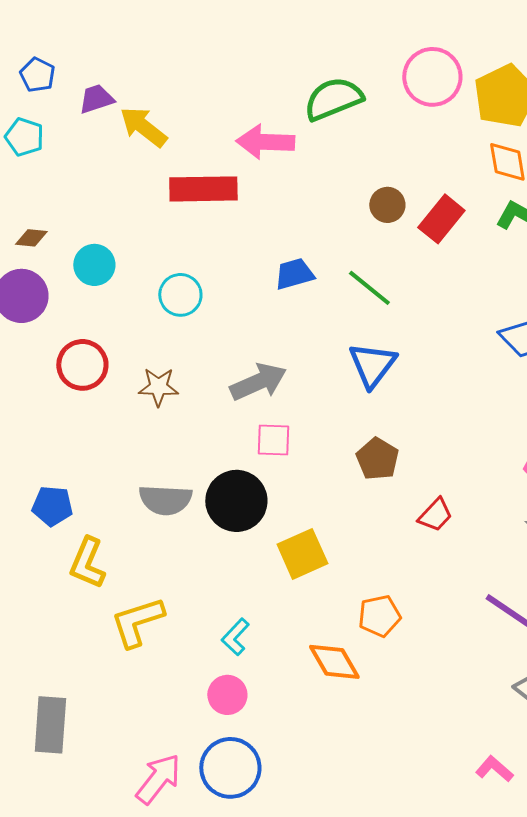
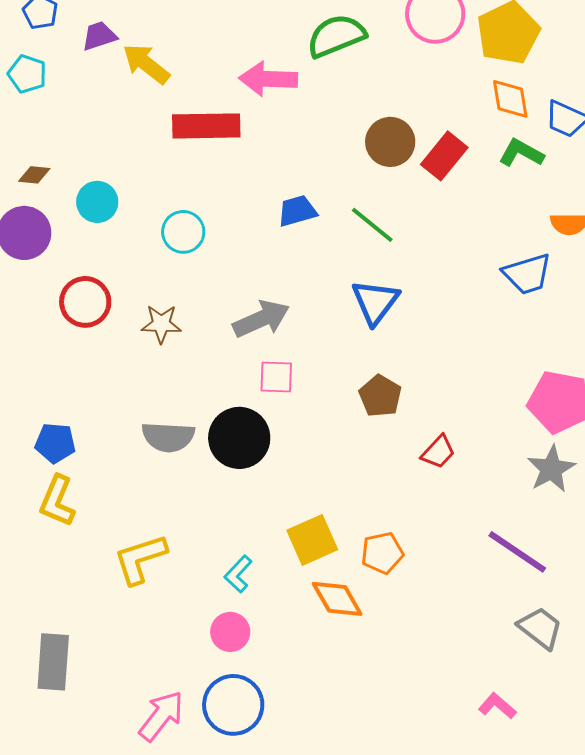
brown circle: (387, 205) -> (390, 142), size x1.4
yellow square: (302, 554) -> (312, 540), moved
yellow L-shape: (87, 563) -> (57, 501), moved

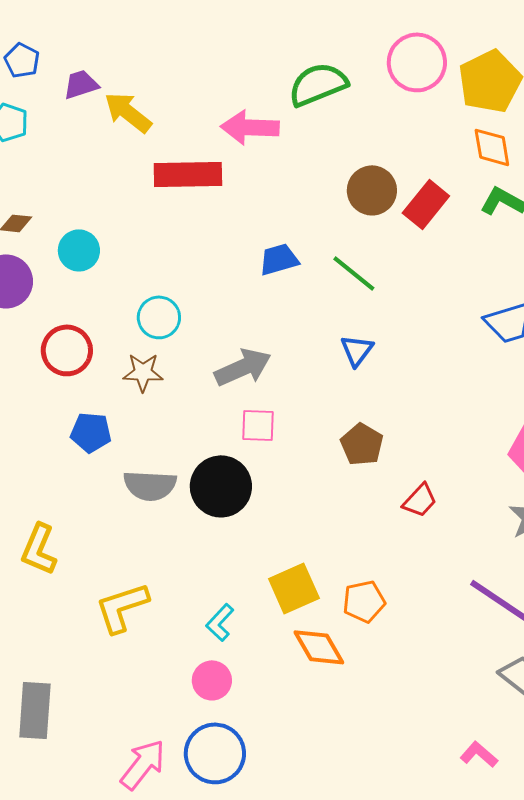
cyan circle: (183, 232) -> (159, 317), moved
blue triangle: (375, 302) -> (357, 350), size x0.7
blue pentagon: (55, 443) -> (91, 432), moved

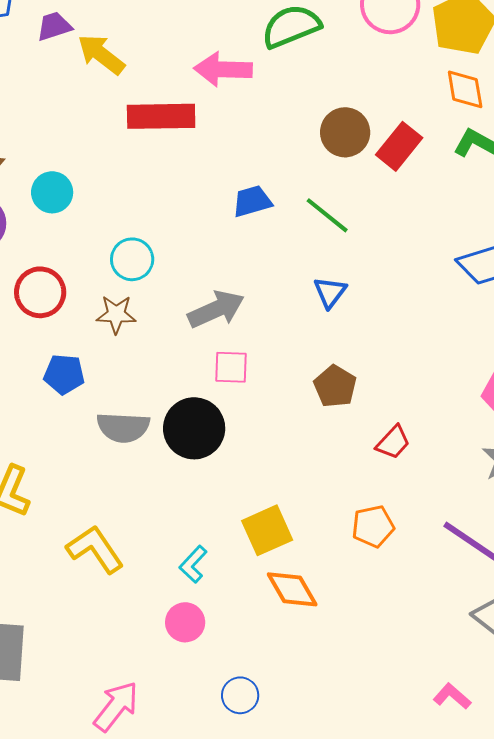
orange pentagon: (364, 601) -> (373, 526), moved
yellow L-shape: (122, 607) -> (95, 549), turned 74
blue circle: (215, 753) -> (240, 695), moved, size x0.6

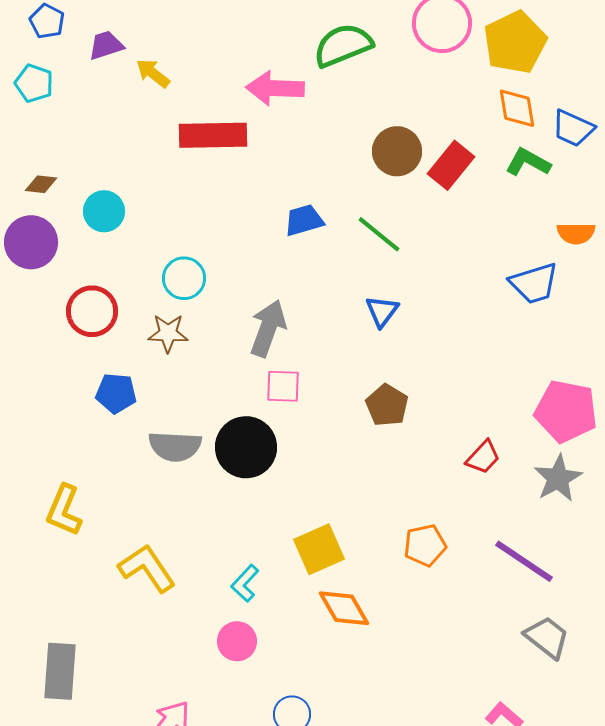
yellow arrow: (101, 54) -> (153, 73), size x0.7
gray arrow: (216, 309) -> (268, 328), turned -46
red trapezoid: (393, 442) -> (483, 457), moved

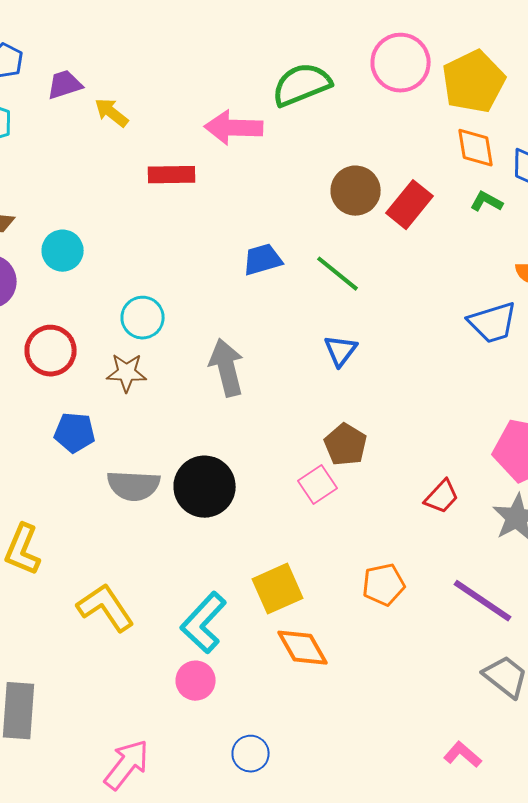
red rectangle: (213, 135) -> (172, 175), size x0.7
green L-shape: (528, 162) -> (487, 202), size x0.7
gray arrow: (268, 328) -> (227, 368), turned -34
pink square: (283, 386) -> (318, 485), moved, turned -36
cyan L-shape: (245, 583) -> (204, 623), size x1.6

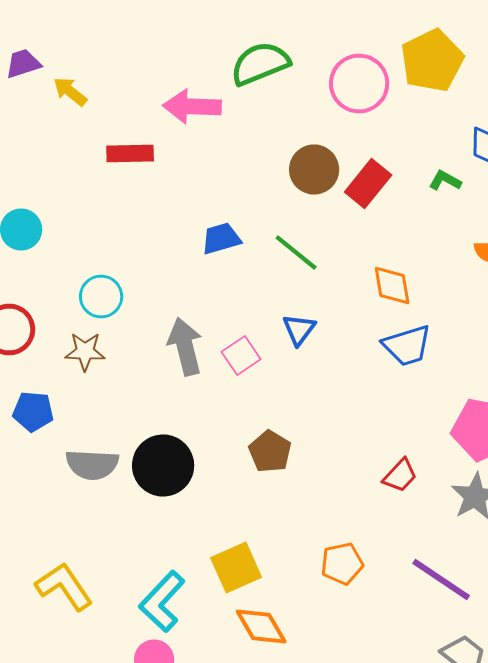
pink circle: (401, 63) -> (359, 84), moved
orange diamond: (476, 148) -> (392, 286), moved
blue trapezoid: (493, 323) -> (407, 346), moved
brown pentagon: (346, 445) -> (270, 452), moved
pink square: (318, 485) -> (241, 356), moved

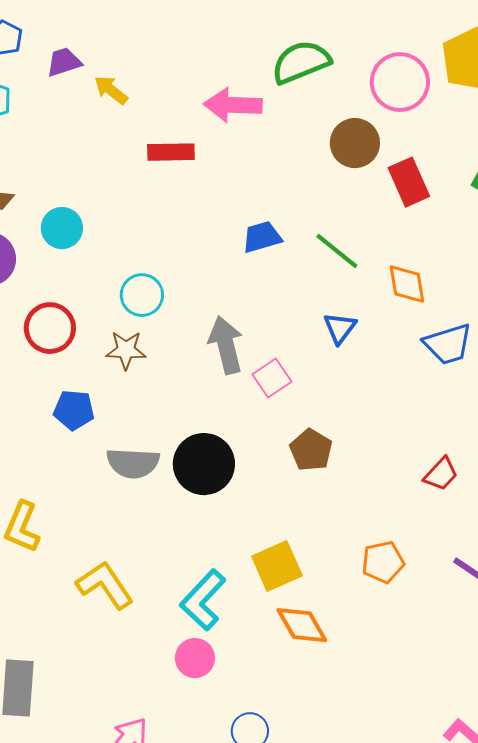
brown circle: (314, 170) -> (355, 143), moved
red rectangle: (368, 184) -> (409, 182), turned -63
orange diamond: (392, 286) -> (407, 284), moved
pink square: (241, 356) -> (272, 378), moved

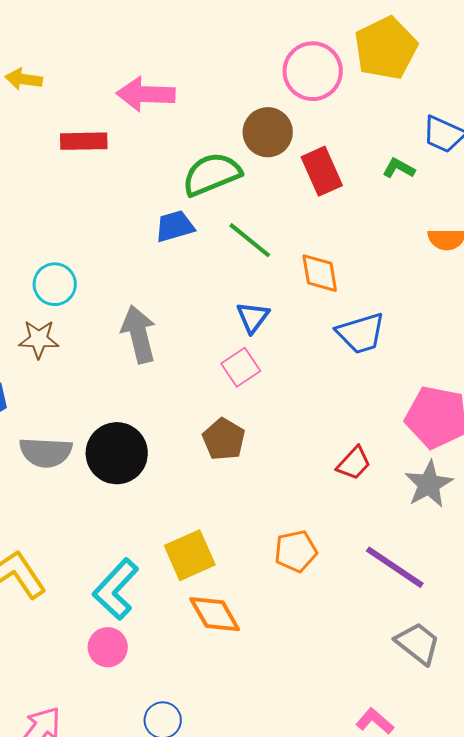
green semicircle: (301, 62) -> (212, 174), moved
yellow arrow: (111, 90) -> (24, 79), turned -30
pink square: (272, 378) -> (241, 367), moved

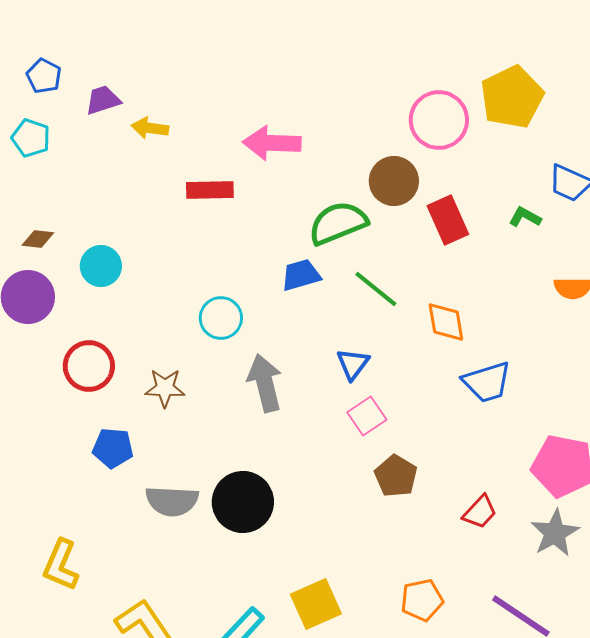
cyan circle: (55, 284) -> (221, 318), moved
blue triangle: (253, 317) -> (353, 364), moved
brown pentagon: (224, 439) -> (396, 476), moved

